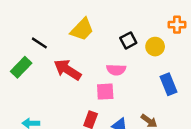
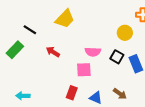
black square: (128, 40) -> (117, 57), moved, turned -32
red arrow: (67, 70) -> (53, 52), size x0.6

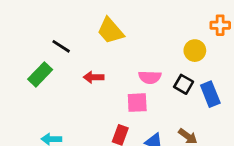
yellow trapezoid: (65, 19) -> (110, 31), turned 95
red arrow: (53, 52) -> (94, 77), turned -32

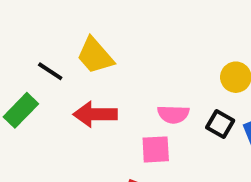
yellow trapezoid: (110, 31) -> (95, 56), moved
red arrow: (94, 77) -> (95, 114), size x1.5

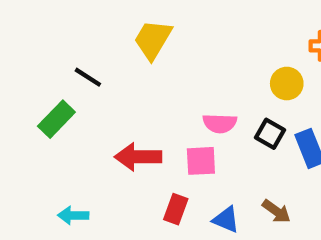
yellow trapezoid: (95, 56) -> (153, 40), moved, turned 72
red arrow: (95, 114) -> (138, 157), moved

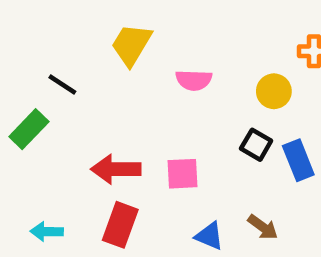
pink semicircle: (220, 123) -> (194, 80), moved
red rectangle: (176, 209) -> (120, 225), moved, size x1.4

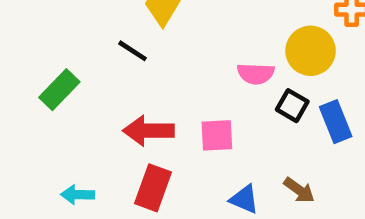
pink semicircle: (194, 80) -> (256, 74), moved
black line: (62, 85) -> (132, 51), moved
yellow circle: (274, 91) -> (311, 51), size x1.4

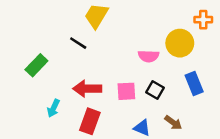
black square: (292, 106) -> (155, 90), moved
cyan arrow: (78, 195) -> (53, 108), moved, turned -66

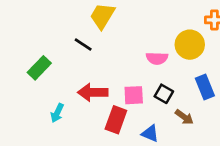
red rectangle: (90, 121) -> (116, 120), moved
brown arrow: (173, 123) -> (184, 117), moved

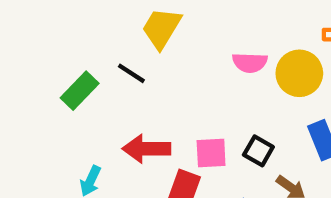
pink semicircle: (157, 58) -> (250, 63), moved
green rectangle: (39, 68) -> (80, 91), moved

